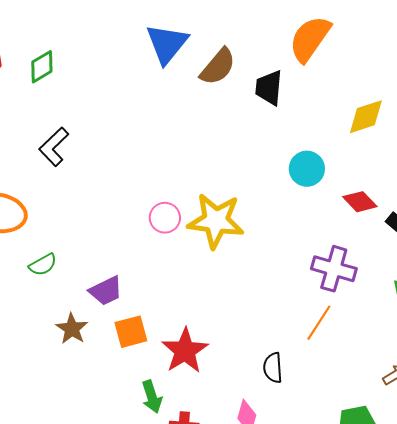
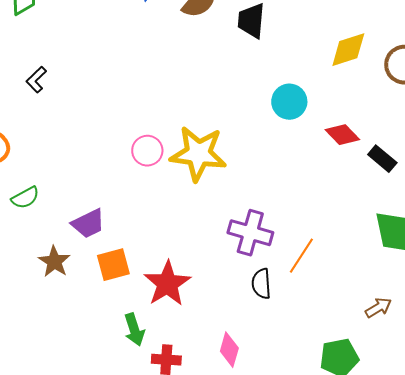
black L-shape: (54, 147) -> (36, 80), size x0.7
purple cross: (334, 269) -> (250, 233), moved
black semicircle: (273, 368) -> (261, 284), moved

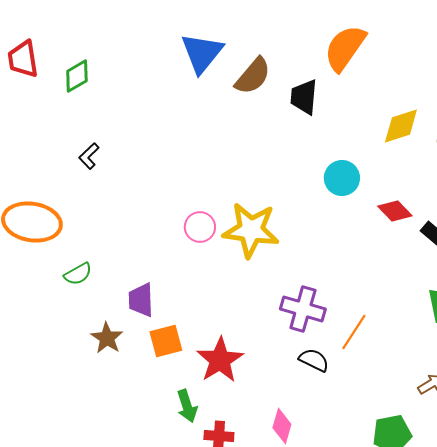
purple trapezoid: (88, 224) -> (141, 300), turned 114
black semicircle: (261, 284) -> (314, 360), turned 120

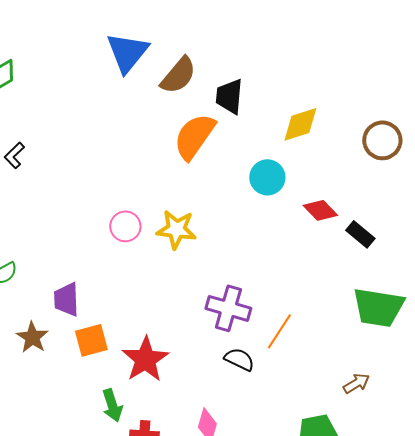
orange semicircle: (345, 48) -> (194, 136), moved
yellow diamond: (401, 126) -> (300, 124), moved
yellow star: (251, 230) -> (176, 229), size x0.7

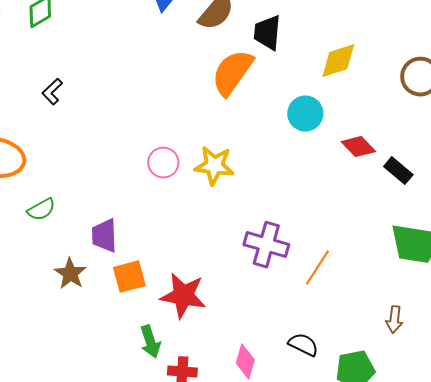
red star: (145, 359) -> (183, 296), turned -30
black semicircle: (239, 359) -> (303, 345), moved
brown arrow: (356, 383) -> (394, 320), turned 128

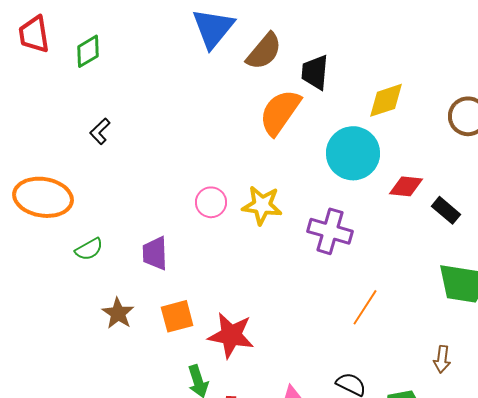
cyan circle: (305, 114) -> (353, 153), size x1.5
red diamond: (358, 147) -> (406, 186), turned -40
purple trapezoid: (104, 236) -> (155, 253), moved
purple cross: (266, 245) -> (330, 231), moved

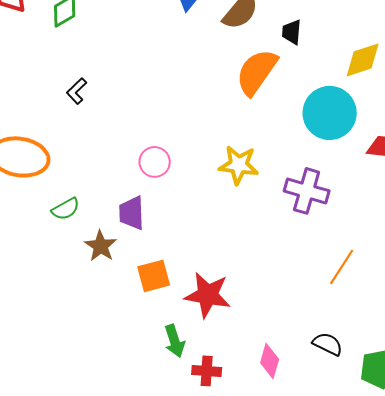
black trapezoid: (315, 72) -> (292, 32), size x0.7
pink circle: (211, 202) -> (155, 162), moved
brown star: (118, 313) -> (101, 246), moved

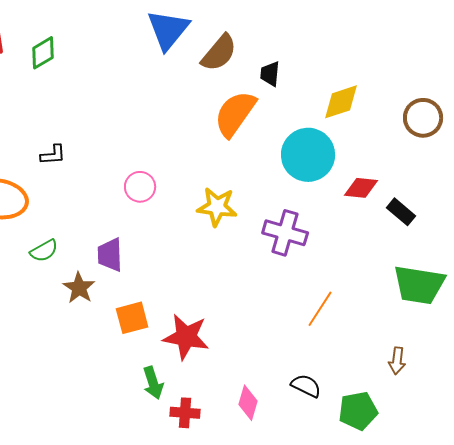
black L-shape: (77, 91) -> (53, 155), moved, turned -140
pink circle: (155, 162) -> (140, 187), moved

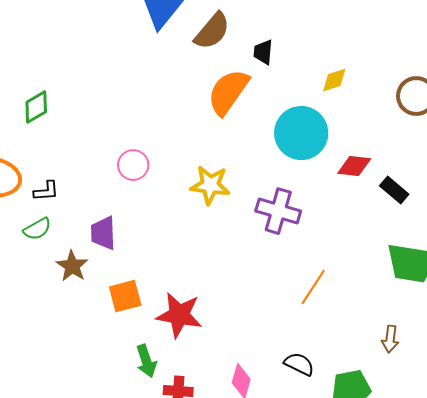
green diamond: (43, 53) -> (36, 107), moved
yellow diamond: (341, 102) -> (334, 80), size x0.7
black L-shape: (53, 155) -> (46, 191), moved

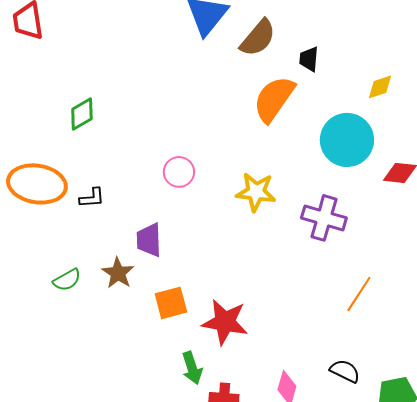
green semicircle: (37, 229) -> (67, 280), moved

